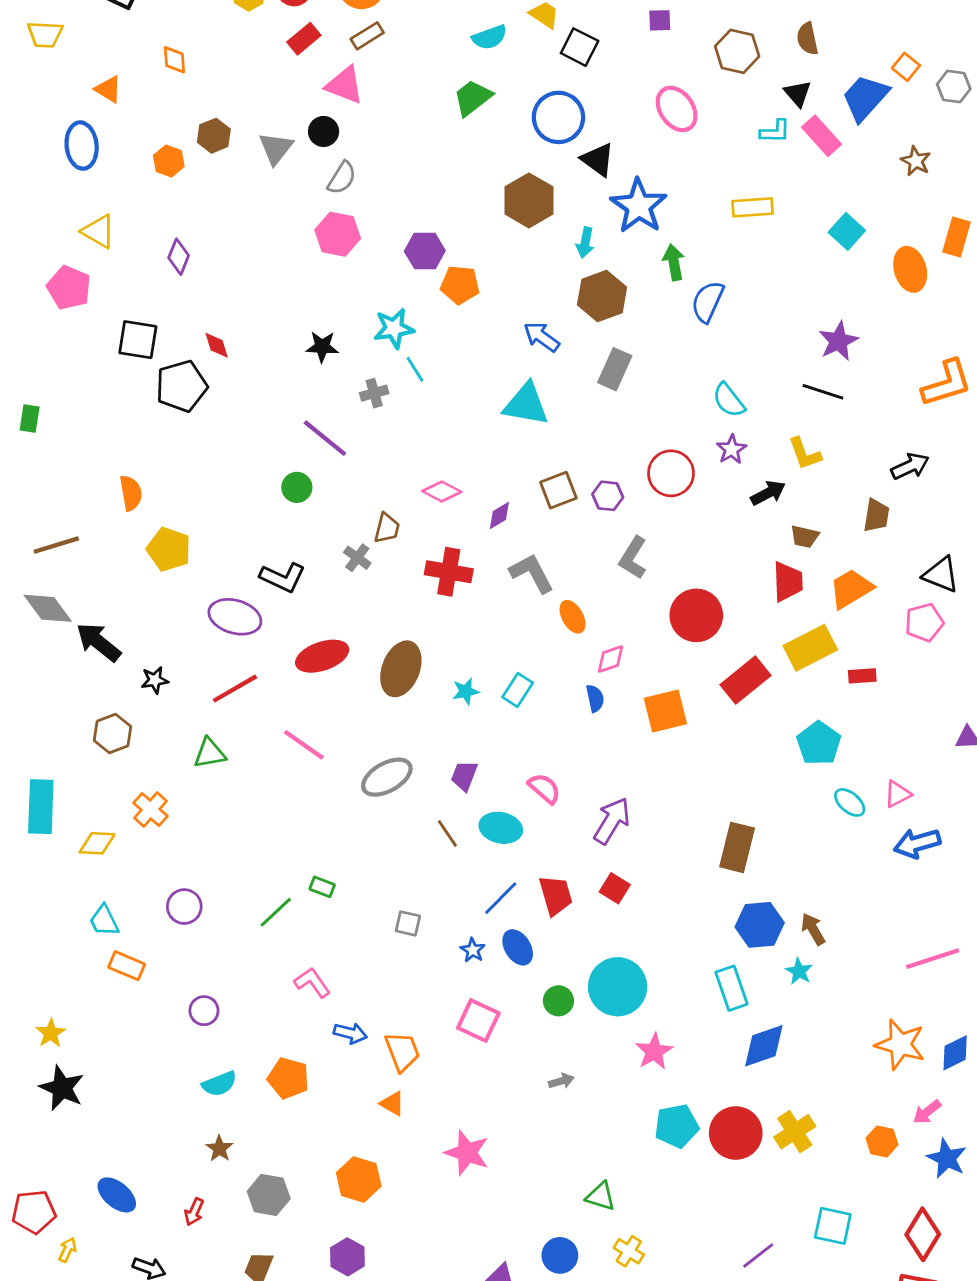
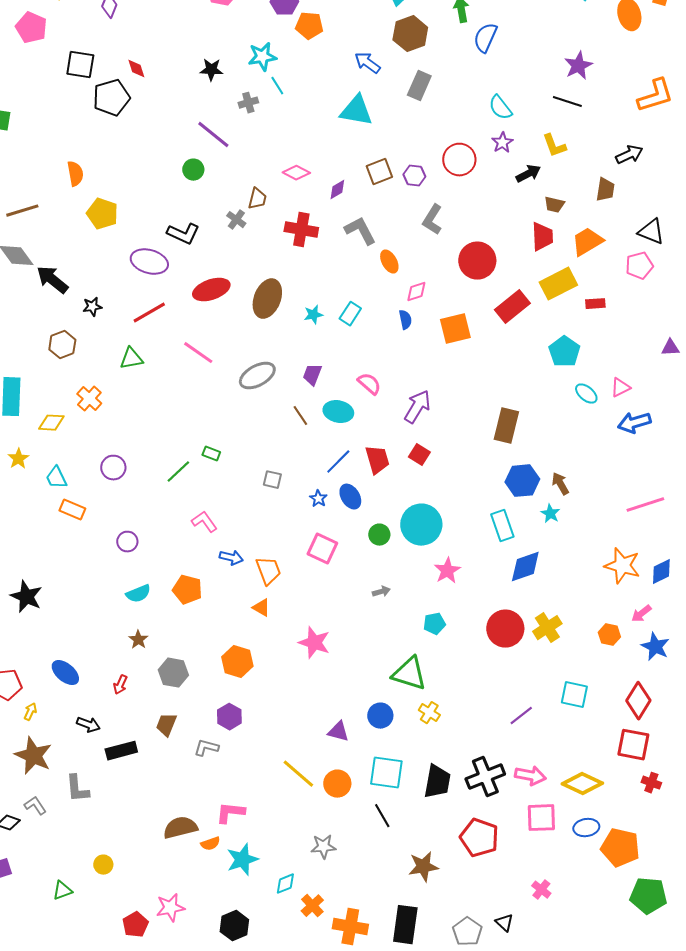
yellow star: (51, 1033) -> (18, 459), moved
cyan pentagon: (677, 1126) -> (434, 624), moved, size x0.7
green triangle: (601, 1196) -> (409, 674), size x1.6

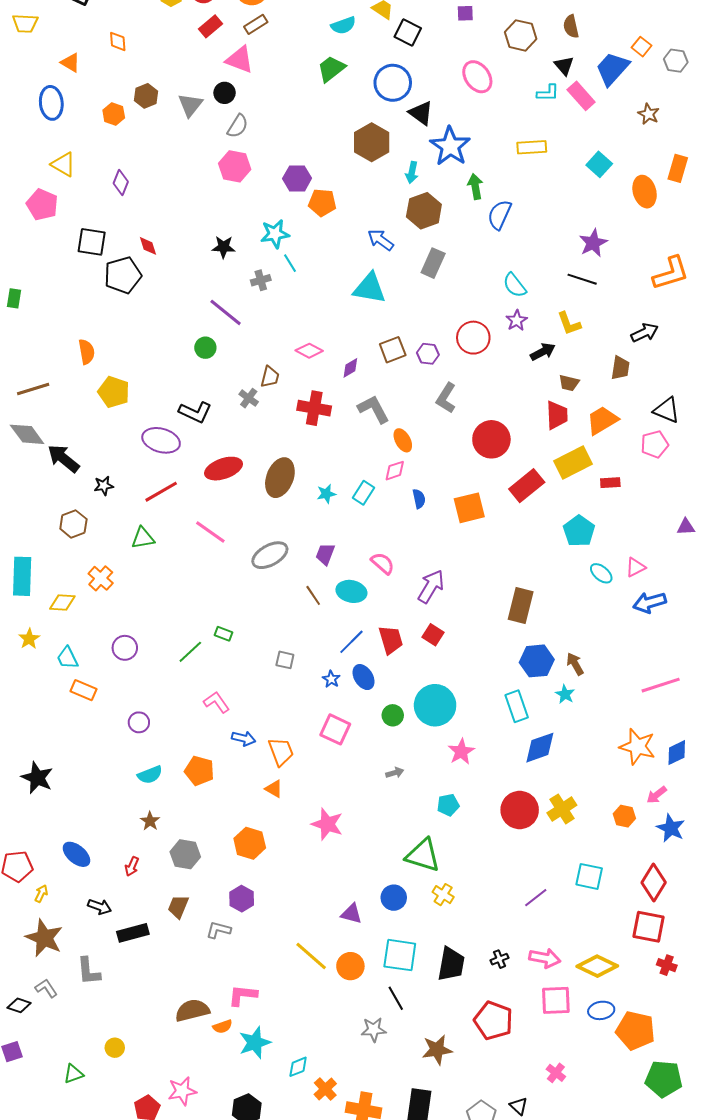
pink diamond: (416, 292) -> (395, 471), moved
black cross: (485, 777) -> (499, 959), size x0.5
gray star: (323, 847) -> (374, 1030), moved

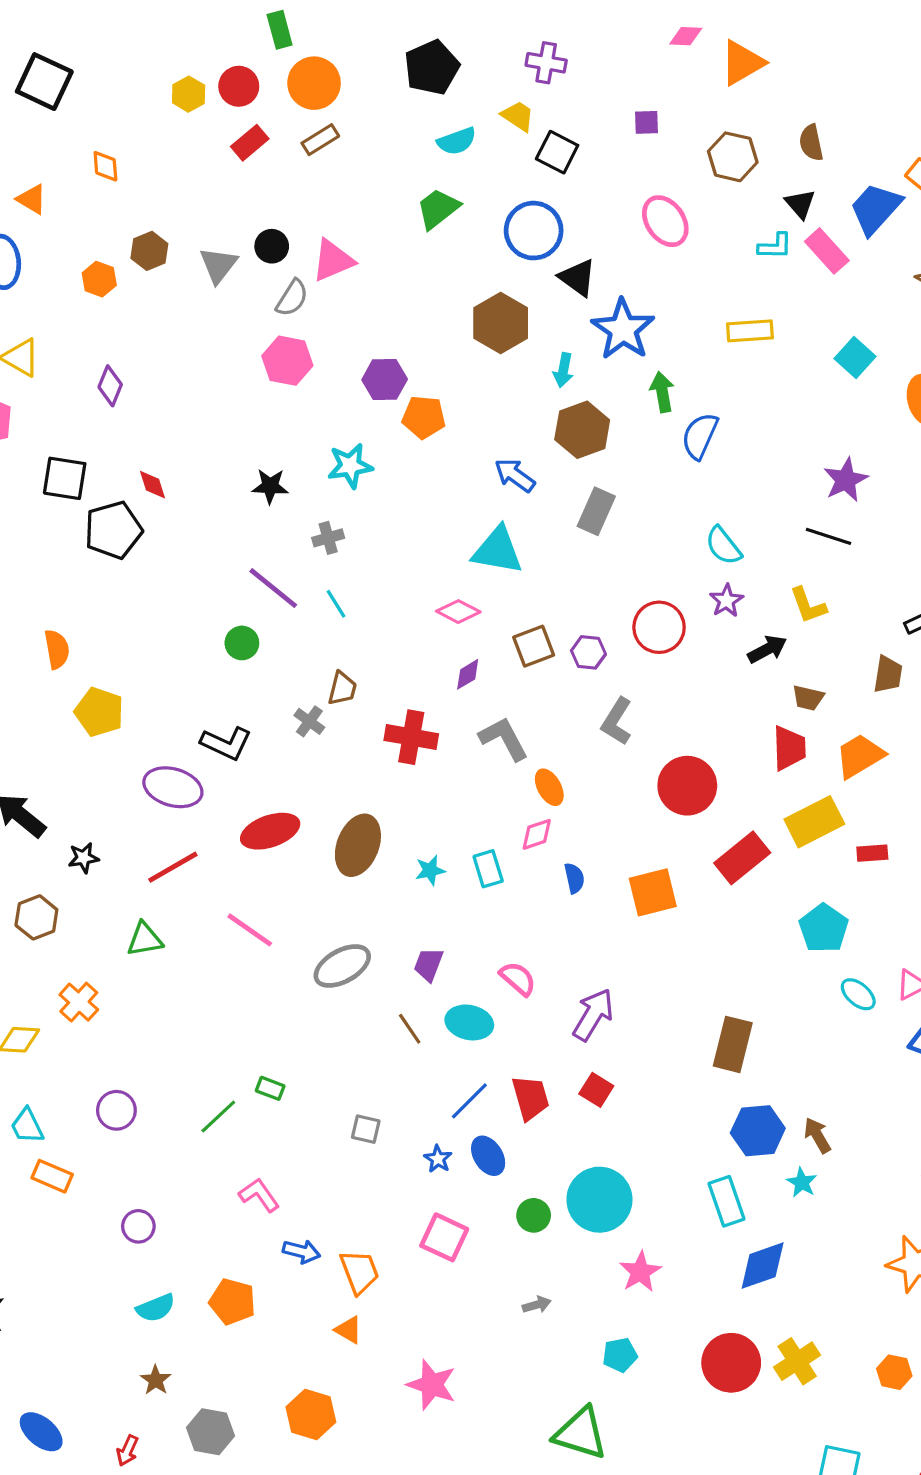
pink triangle: (240, 60) -> (333, 260), moved, turned -44
cyan line: (290, 263) -> (336, 604), moved
pink diamond: (309, 351) -> (458, 612), moved
cyan rectangle: (364, 493) -> (488, 869), turned -50

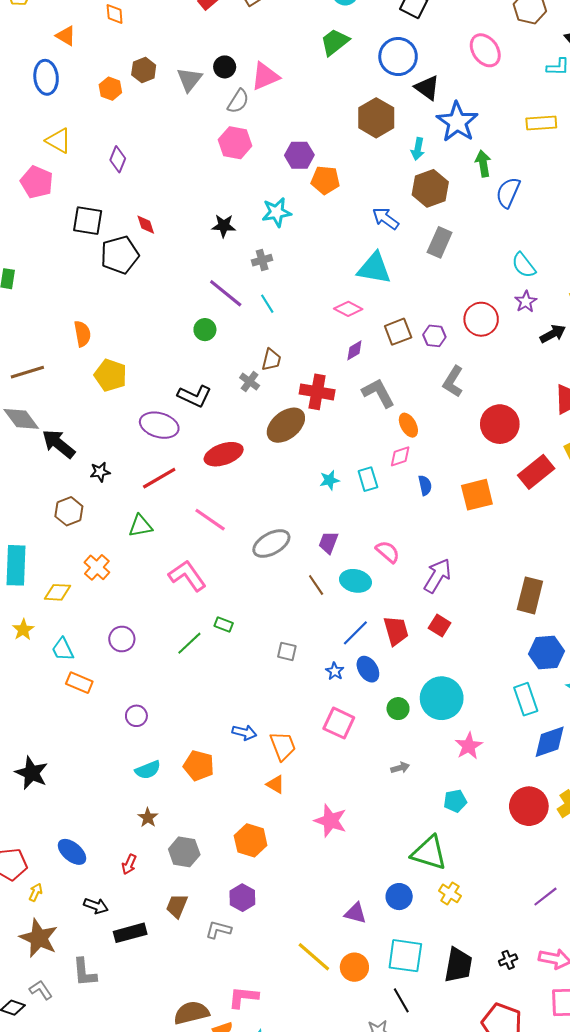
brown ellipse: (358, 845) -> (286, 425), moved, turned 30
pink L-shape: (259, 1195) -> (187, 576), moved, size x1.4

